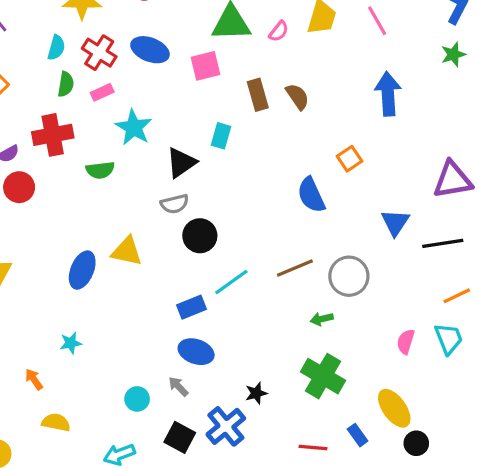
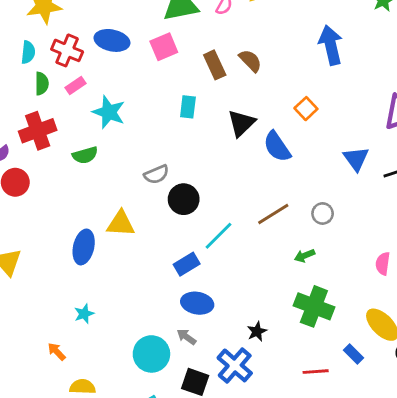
black triangle: (181, 163) -> (241, 123), moved
gray circle: (349, 276) -> (323, 213), size x0.6
cyan circle: (137, 399) -> (151, 354), size x1.6

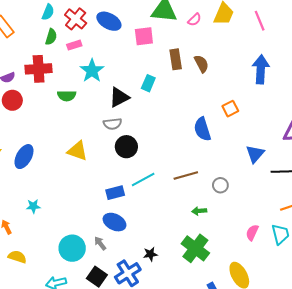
black triangle: (241, 123) -> (119, 97), moved
blue ellipse: (84, 247) -> (24, 157), moved

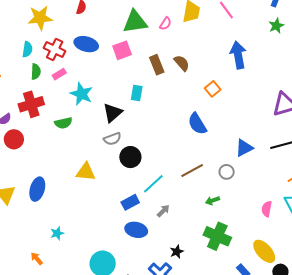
orange square: (230, 109) -> (213, 89), moved
blue triangle: (255, 154) -> (244, 148), moved, turned 36
gray arrow: (100, 243) -> (163, 211), moved, turned 96

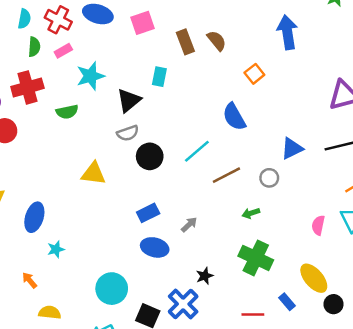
cyan star: (81, 94) -> (90, 76), turned 30
cyan line: (153, 184) -> (197, 151), moved
blue ellipse: (37, 189) -> (34, 217), moved

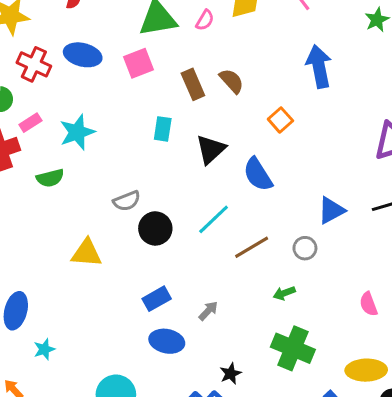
pink rectangle: (63, 51) -> (30, 123), moved
black triangle: (129, 100) -> (211, 149), moved
pink semicircle: (318, 225) -> (369, 304), turned -30
yellow ellipse: (314, 278) -> (366, 370), turned -48

